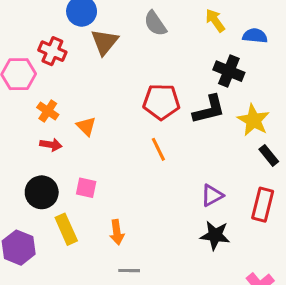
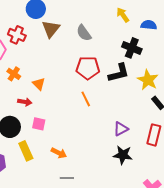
gray semicircle: (155, 23) -> (84, 33), moved
red arrow: (51, 145) -> (25, 102), moved
orange arrow: (117, 232) -> (59, 153), turned -56

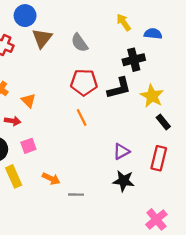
black cross: (132, 48) -> (134, 60), turned -36
pink square: (39, 124) -> (28, 146), turned -32
gray line: (67, 178) -> (76, 195), moved

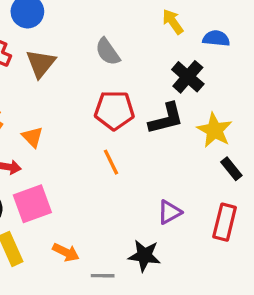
brown triangle: (42, 38) -> (41, 63), moved
black cross: (134, 60) -> (188, 77), turned -35
pink square: (28, 146) -> (32, 204), size x1.6
black star: (124, 181) -> (144, 256), moved

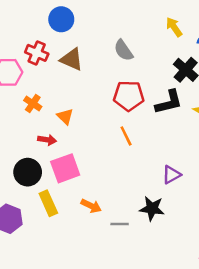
brown triangle: (41, 63) -> (72, 59), turned -45

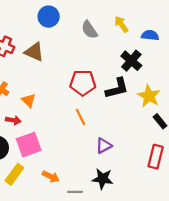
blue circle: (61, 19) -> (49, 17), moved
gray semicircle: (123, 50) -> (89, 30), moved
purple triangle: (171, 175) -> (104, 146), moved
yellow rectangle: (48, 203) -> (14, 174), turned 60

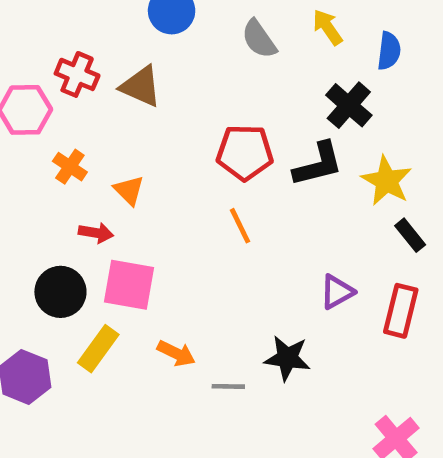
blue semicircle: (150, 35) -> (389, 51), turned 91
pink square: (29, 145) -> (129, 285), turned 30
purple triangle: (104, 146) -> (337, 292), moved

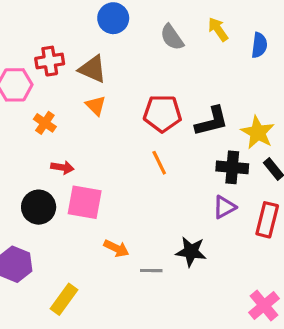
red cross: (77, 74) -> (50, 61), turned -32
black cross: (349, 105) -> (232, 167), moved, turned -36
orange triangle: (129, 190) -> (96, 105), moved
yellow rectangle: (98, 349) -> (64, 299), moved

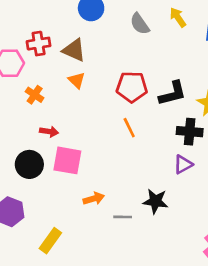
orange arrow: (116, 248) -> (94, 199), turned -42

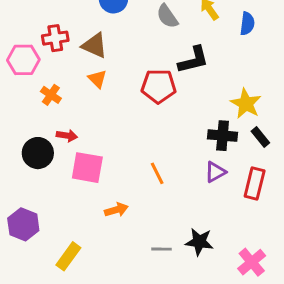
black L-shape: (173, 93) -> (193, 60), moved
orange line: (129, 128) -> (157, 173), moved
black circle: (29, 164) -> (38, 153), moved
black star: (155, 201) -> (199, 242), moved
gray line: (123, 217) -> (161, 249), moved

